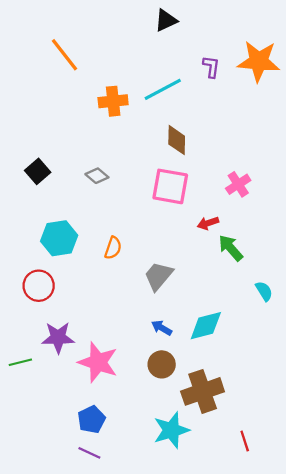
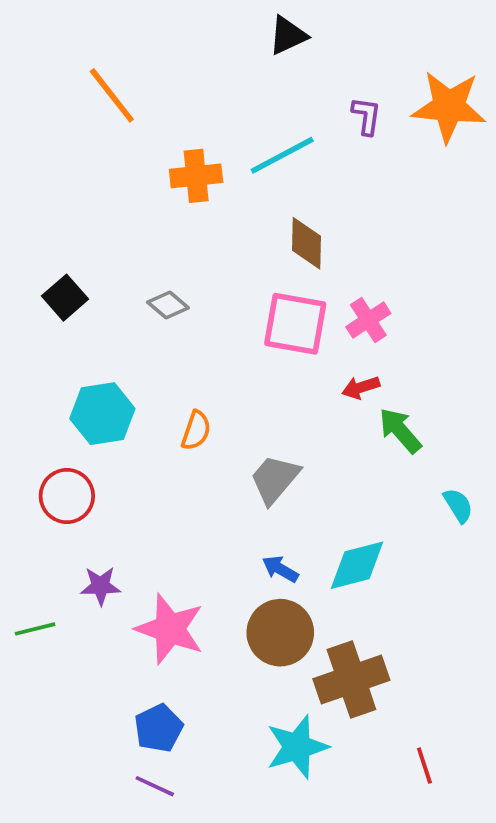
pink cross: (238, 184) -> (368, 320), moved
purple star: (58, 337) -> (101, 586), size x0.7
brown circle: (162, 364) -> (280, 633), size x1.4

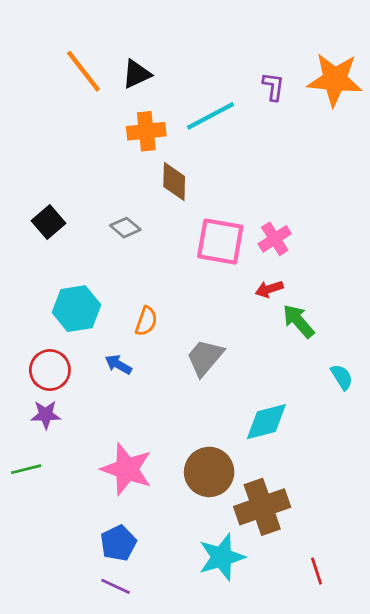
black triangle: (288, 35) -> (136, 74), moved
brown diamond: (307, 243) -> (174, 182), moved
blue arrow: (280, 569) -> (118, 364), moved
purple star: (101, 586) -> (46, 415), moved

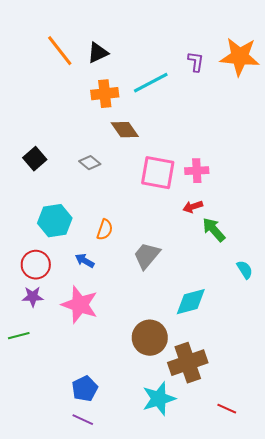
brown diamond: (174, 182) -> (125, 130), turned -36
pink cross: (275, 239) -> (197, 171), turned 30
pink star: (127, 469) -> (80, 305), moved
red line: (317, 571) -> (227, 409), turned -48

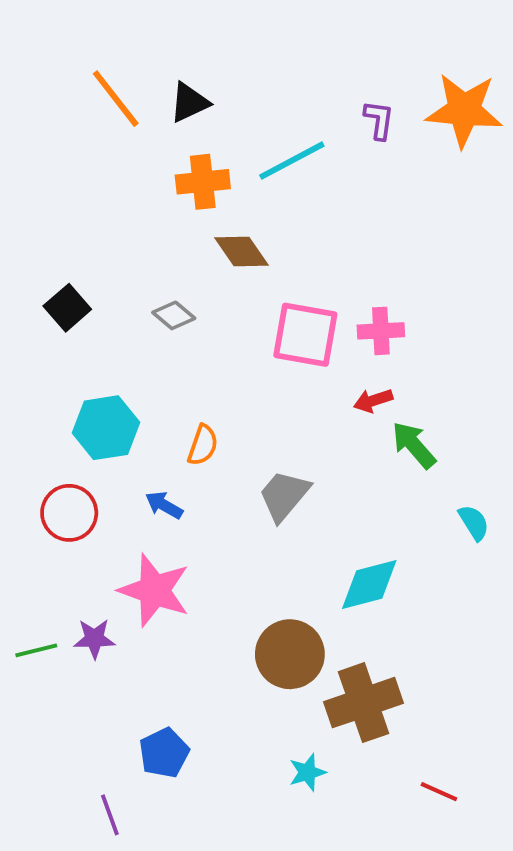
purple star: (33, 297) -> (94, 639), moved
cyan star: (159, 399) -> (307, 772), size x0.6
purple line: (83, 420) -> (110, 815), moved, turned 45

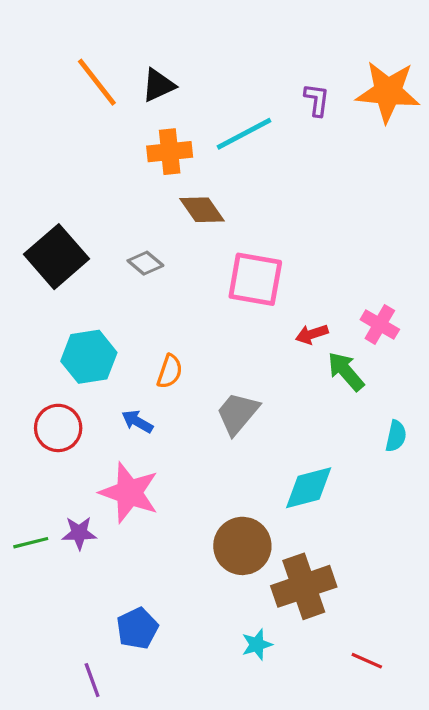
black square: (67, 308) -> (57, 257), size x1.6
pink cross: (381, 331) -> (380, 325), moved, turned 33
cyan semicircle: (474, 523) -> (396, 436), turned 44

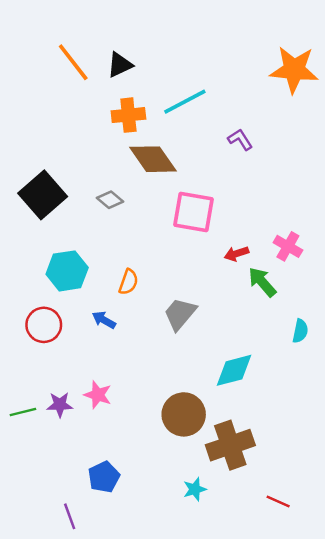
purple L-shape: (317, 100) -> (240, 140), moved, turned -40
brown diamond: (202, 210) -> (153, 159), size x1.4
pink star: (129, 493) -> (98, 395), moved, size x0.6

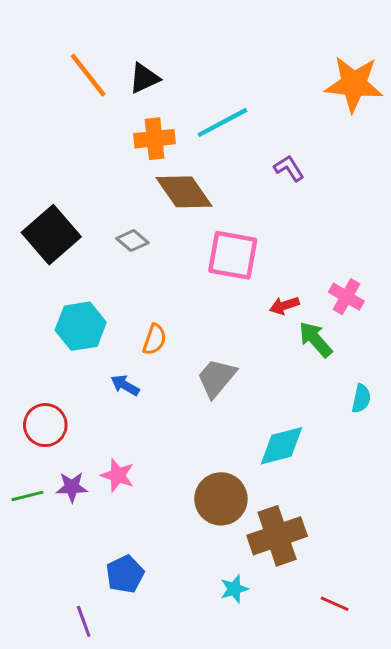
red circle: (44, 325) -> (45, 425), moved

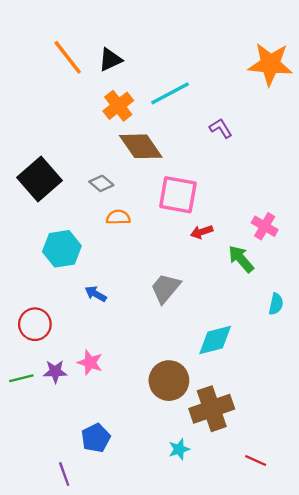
orange cross: (155, 139) -> (118, 106), turned -32
red arrow: (284, 306) -> (202, 232), moved
orange semicircle: (155, 339) -> (118, 217), moved, turned -110

